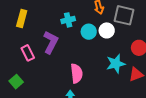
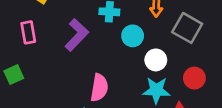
white circle: (107, 30) -> (156, 60), moved
pink rectangle: (28, 53) -> (28, 32), moved

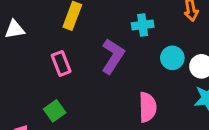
cyan circle: (133, 36) -> (172, 58), moved

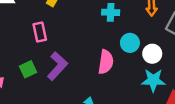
purple L-shape: (113, 56) -> (57, 66), moved
pink semicircle: (148, 107) -> (106, 62), moved

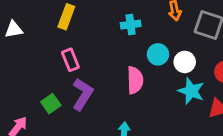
pink rectangle: (40, 32) -> (70, 60), moved
cyan star: (153, 80) -> (191, 91), turned 30

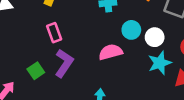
pink semicircle: (135, 80) -> (111, 52), turned -105
cyan star: (191, 91) -> (160, 63), turned 30

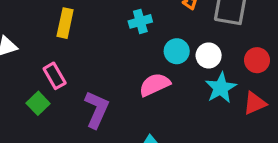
pink rectangle: (54, 33) -> (55, 76), moved
green square: (36, 71) -> (38, 103), moved

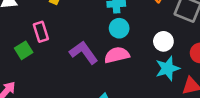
cyan circle: (177, 51) -> (119, 28), moved
purple L-shape: (97, 109) -> (84, 53), moved, turned -72

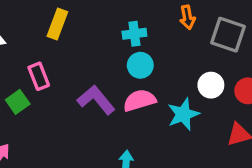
white circle: (163, 41) -> (211, 85), moved
cyan star: (168, 68) -> (183, 114), moved

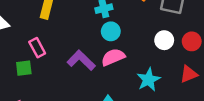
green square: (18, 102) -> (24, 68), turned 35
cyan star: (183, 114) -> (148, 80), moved

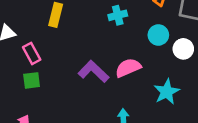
cyan circle: (111, 31) -> (158, 35), moved
pink rectangle: (37, 48) -> (32, 53), moved

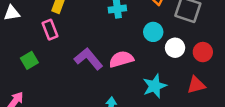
pink rectangle: (32, 53) -> (50, 30), moved
green square: (32, 80) -> (29, 60), turned -30

